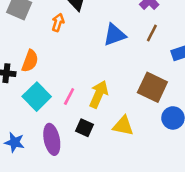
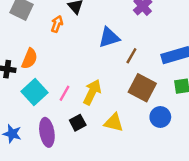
brown line: (152, 33) -> (131, 56), moved
black square: (84, 128) -> (78, 123), turned 35

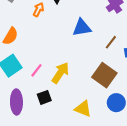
brown line: (131, 56) -> (111, 42), moved
yellow triangle: (114, 122) -> (83, 109), moved

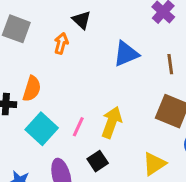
brown line: (111, 42) -> (170, 64), turned -32
yellow triangle: (83, 109) -> (154, 164), turned -42

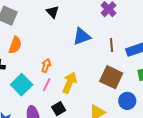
orange arrow: (61, 43) -> (46, 66), moved
orange semicircle: (32, 89) -> (15, 45), moved

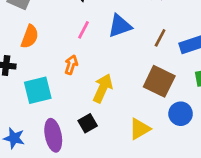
brown line: (112, 45) -> (160, 38), turned 32
cyan square: (22, 85) -> (38, 90), turned 30
pink line: (47, 85) -> (83, 30), moved

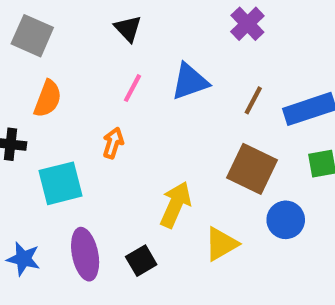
yellow arrow: (103, 88) -> (175, 205), moved
black square: (88, 123) -> (141, 261), moved

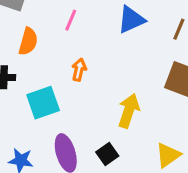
pink line: (132, 88) -> (71, 20), moved
yellow triangle: (221, 244) -> (168, 155), moved

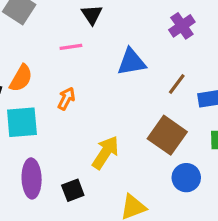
pink line: (71, 20) -> (71, 47), turned 45
orange semicircle: (28, 41) -> (21, 78), moved

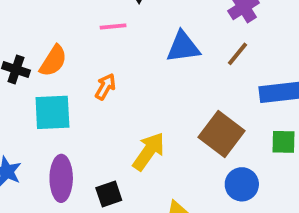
brown line: (177, 84) -> (238, 54), moved

